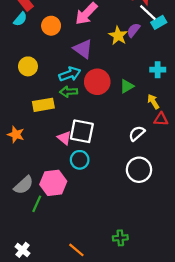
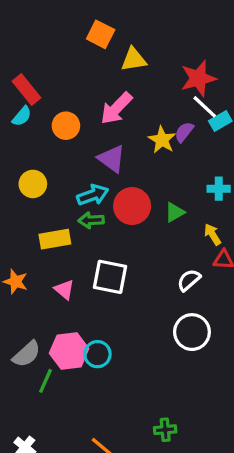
pink triangle: (64, 138) -> (64, 290), moved
cyan circle: (80, 160) -> (97, 354), moved

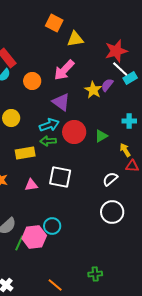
pink triangle: (64, 290) -> (31, 185), turned -48
pink hexagon: (69, 351) -> (34, 237), moved

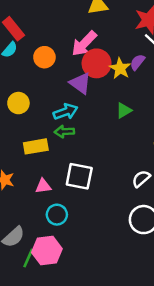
red circle: (74, 132) -> (97, 63), moved
green triangle: (101, 136) -> (124, 110), moved
cyan circle: (52, 226) -> (57, 215), moved

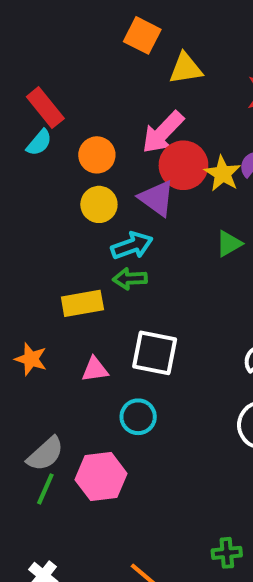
yellow circle: (18, 103) -> (99, 204), moved
cyan circle: (57, 215) -> (138, 417), moved
green line: (28, 258) -> (45, 489), moved

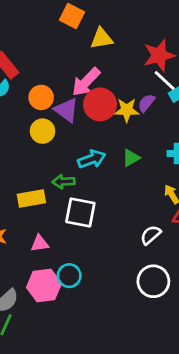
yellow star: (223, 174) -> (127, 110), turned -30
purple triangle: (157, 198) -> (66, 110), moved
cyan arrow: (132, 246) -> (92, 159), moved
white square: (155, 353) -> (80, 212), moved
pink hexagon: (101, 477) -> (44, 285), moved

